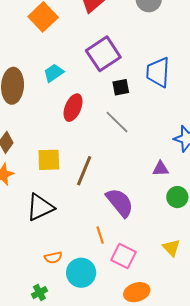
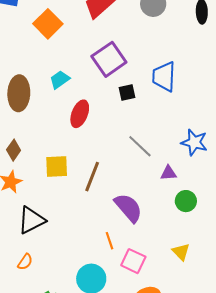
gray line: (117, 122) -> (140, 146), moved
black triangle: (40, 207) -> (32, 220), moved
orange semicircle: (53, 257) -> (25, 262), moved, turned -42

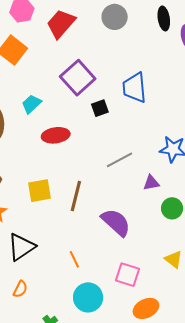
red ellipse: (80, 114) -> (56, 135), turned 68
gray line: (140, 146) -> (120, 160), turned -64
orange line: (109, 241) -> (74, 259), moved

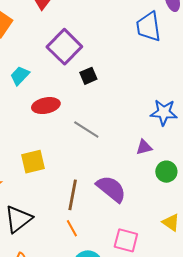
blue trapezoid: (135, 88) -> (149, 27), moved
gray line: (120, 160) -> (86, 130), moved, turned 64
brown line: (76, 196) -> (73, 195), moved

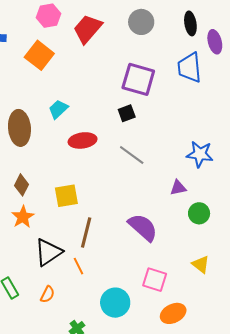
purple square: (64, 47) -> (138, 79), moved, turned -32
gray line: (86, 130) -> (132, 155), moved
brown line: (73, 195) -> (86, 232), moved
orange line: (72, 228) -> (78, 266), moved

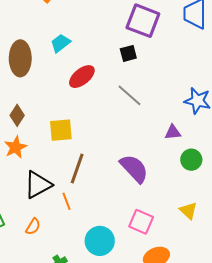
red ellipse: (83, 140) -> (82, 77), turned -36

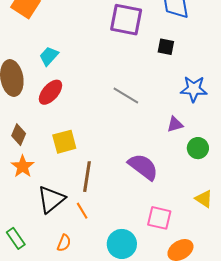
black square: (128, 53) -> (166, 47), moved, turned 36
red ellipse: (82, 77) -> (50, 92), moved
orange semicircle: (33, 227) -> (64, 243), moved

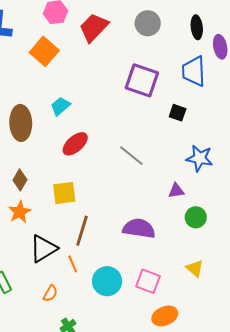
red ellipse: (50, 92) -> (75, 144), moved
purple semicircle: (143, 167) -> (139, 229), turned -36
cyan circle: (122, 244) -> (107, 281), moved

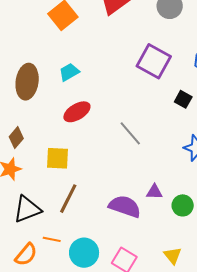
purple triangle: (176, 191) -> (154, 192), moved
orange line: (73, 264) -> (52, 239), moved, turned -66
orange semicircle: (50, 293) -> (26, 255), size x1.4

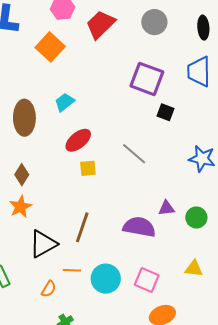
black square: (183, 99) -> (165, 112), moved
yellow square: (57, 158) -> (88, 168), moved, size x0.7
orange semicircle: (26, 255) -> (49, 289), size x0.7
yellow triangle: (173, 256) -> (194, 268), turned -36

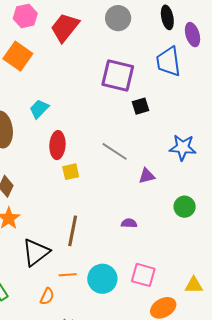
black square: (165, 112) -> (140, 106), turned -30
red ellipse: (78, 140) -> (57, 145), turned -40
purple triangle: (166, 208) -> (147, 176), moved
purple semicircle: (139, 227) -> (129, 223), size x0.5
yellow triangle: (194, 268) -> (194, 285), moved

